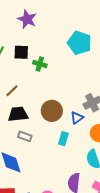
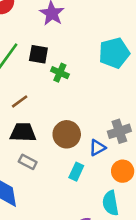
cyan pentagon: (79, 43) -> (114, 53), turned 30

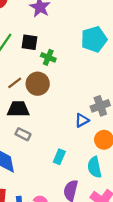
brown circle: (67, 134) -> (38, 84), moved
cyan rectangle: (76, 172) -> (59, 157), moved

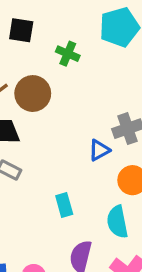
green cross: (48, 57) -> (68, 54), moved
cyan rectangle: (59, 157) -> (64, 205), turned -40

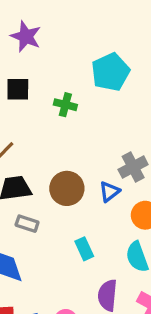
brown circle: (33, 94) -> (67, 188), moved

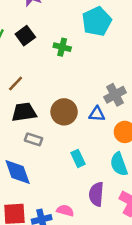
black square: (18, 89) -> (25, 36), turned -36
blue triangle: (109, 192) -> (97, 114), turned 42

